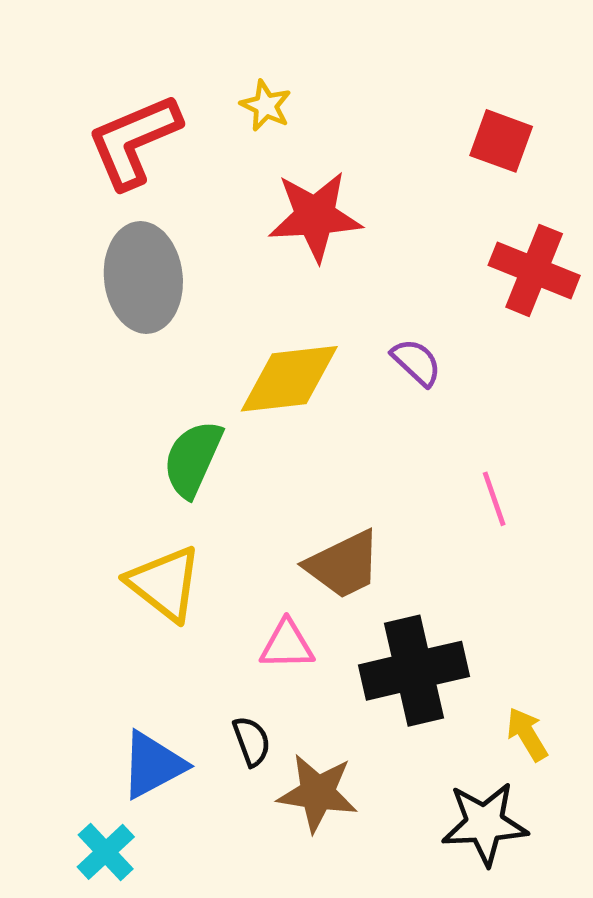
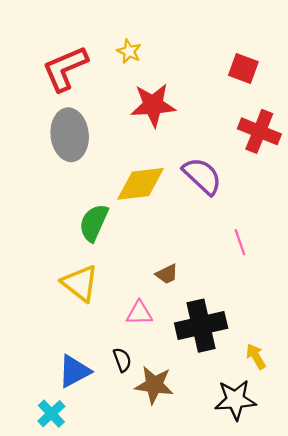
purple semicircle: (416, 362) -> (202, 176), size x1.6
brown trapezoid: (343, 565) -> (167, 274), size x0.6

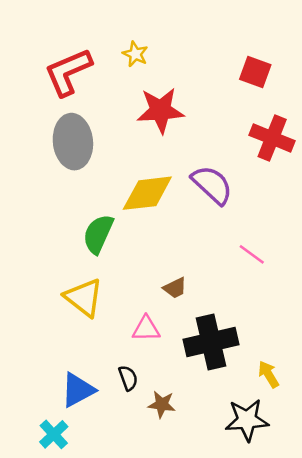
pink line: (240, 242) -> (252, 254), turned -35
brown star: (154, 385) -> (162, 404), size x0.7

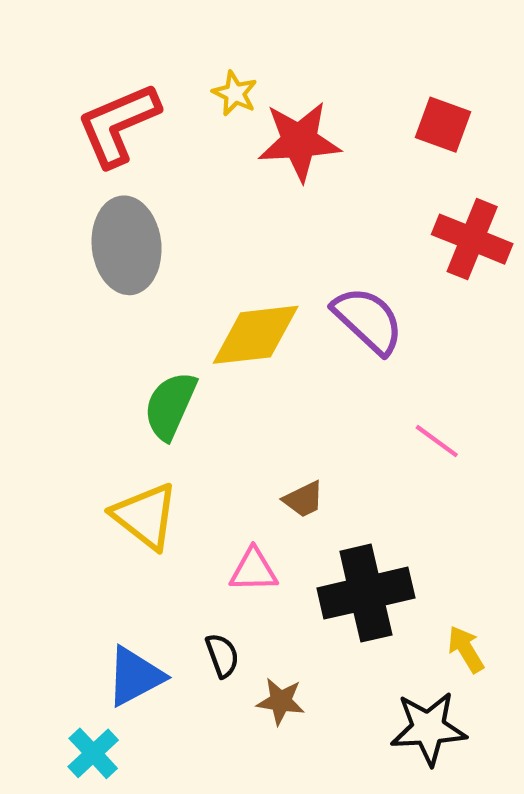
red star: (161, 110) -> (299, 141), moved

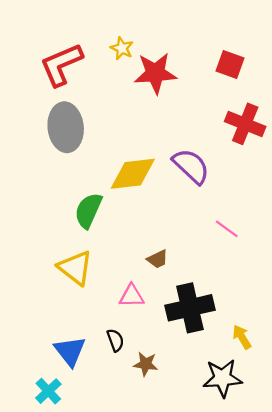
blue triangle: (135, 676) -> (70, 351), turned -40

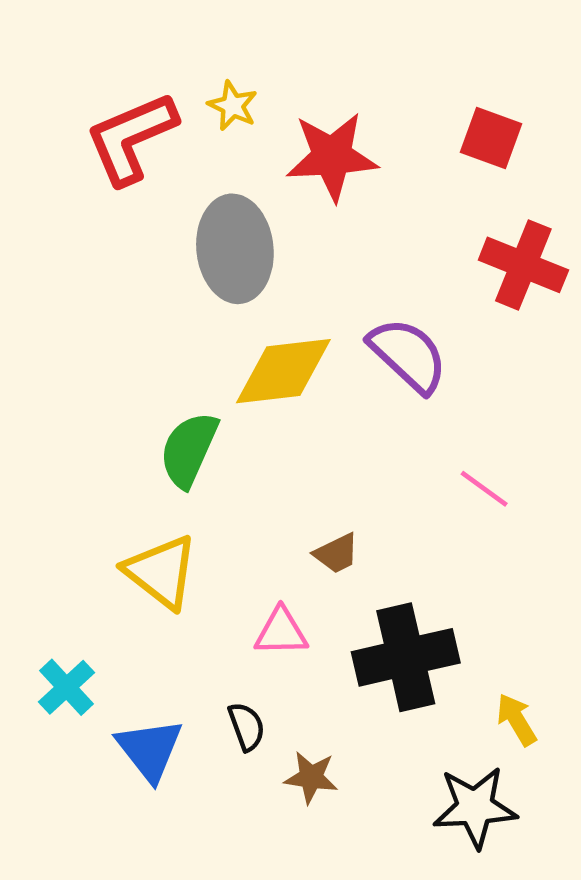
yellow star: (122, 48) -> (233, 106), moved
gray ellipse: (66, 127) -> (235, 249), moved
cyan cross: (48, 391) -> (66, 687), moved

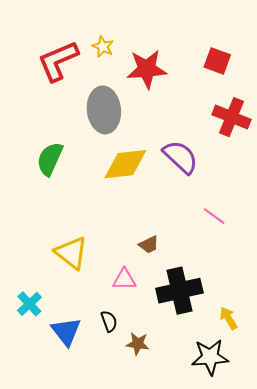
green semicircle: (189, 450) -> (50, 159), moved

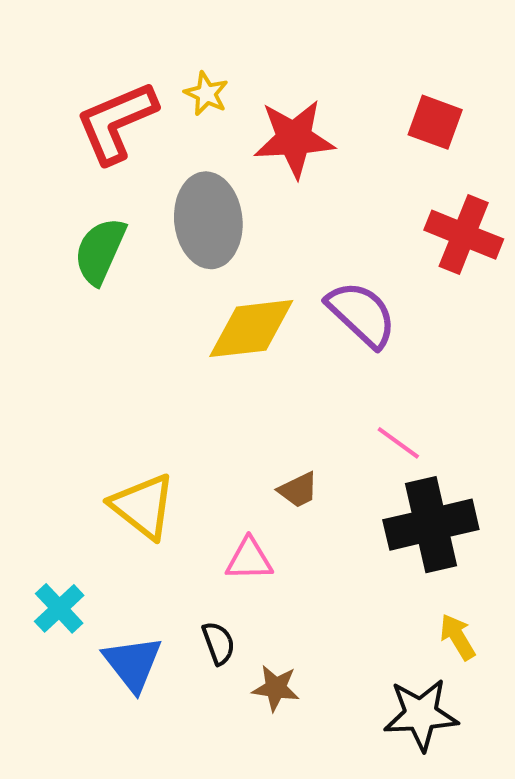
green semicircle: (50, 159) -> (100, 251), moved
pink line: (214, 216) -> (398, 443), moved
black cross: (179, 291) -> (431, 525), moved

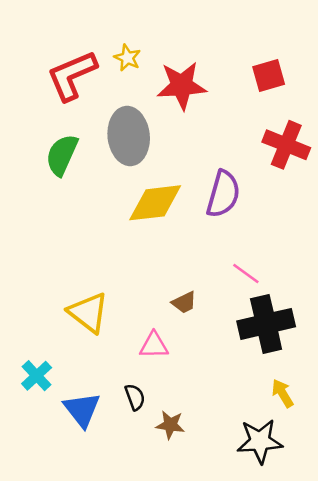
red square: (435, 122) -> (269, 75), turned -36
purple semicircle: (362, 314) -> (223, 194), turned 63

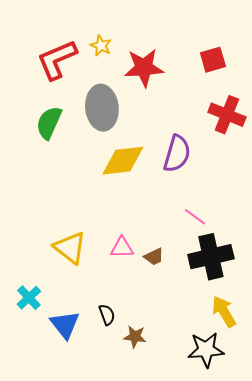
brown trapezoid: (184, 302) -> (154, 257), moved
pink triangle: (154, 345) -> (122, 248), moved
yellow arrow: (283, 393) -> (224, 312), size x1.4

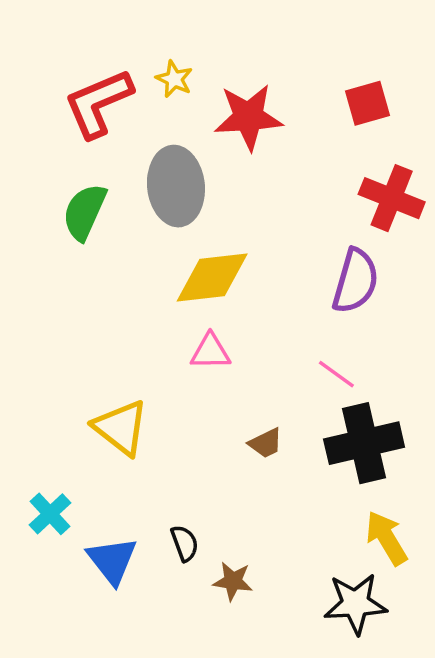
purple semicircle: (177, 154) -> (355, 281), moved
pink triangle: (122, 248) -> (210, 352), moved

